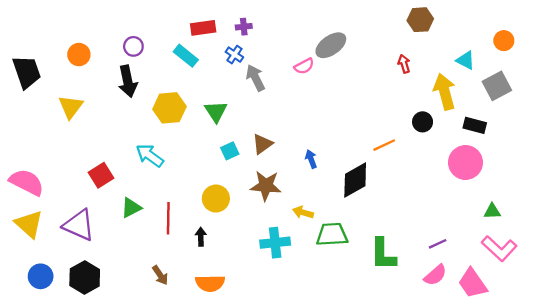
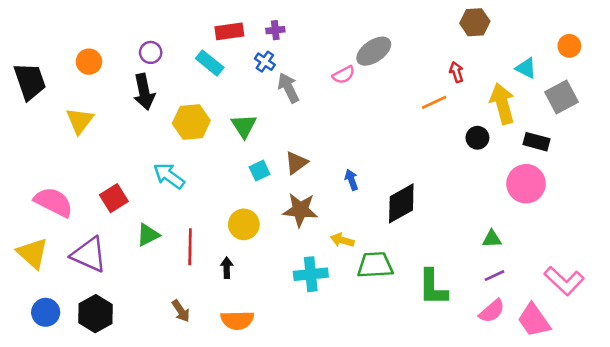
orange line: (384, 145) -> (434, 102), moved
pink semicircle: (27, 182) -> (54, 202), moved
green triangle: (492, 211) -> (492, 239), moved

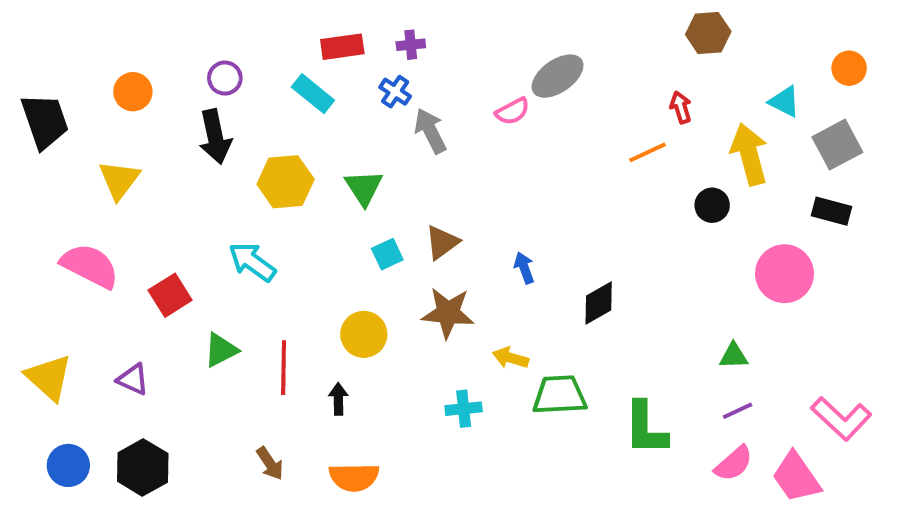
black rectangle: (537, 142) -> (831, 211), moved
pink semicircle: (54, 202) -> (90, 266), moved
black diamond: (401, 203) -> (599, 303), size x0.7
purple triangle: (89, 255) -> (133, 379), size x0.6
cyan cross: (311, 274) -> (464, 409), size x0.7

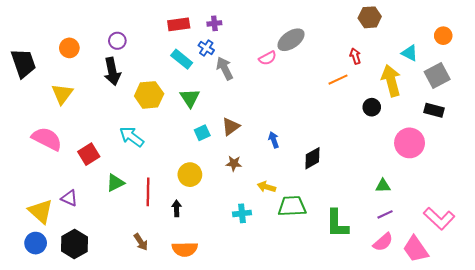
cyan rectangle: (313, 94) -> (182, 59), moved
brown star: (448, 313) -> (234, 163), size x0.6
yellow triangle: (49, 377) -> (41, 211), moved

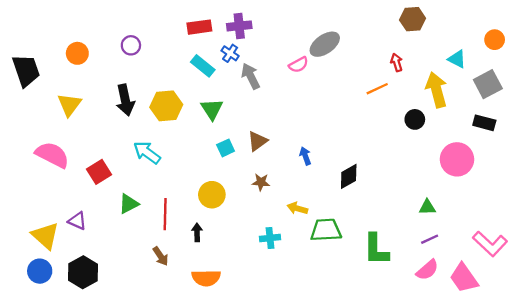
purple cross: (214, 23) -> (239, 26), size x1.5
black arrow: (112, 71) -> (125, 100), moved
brown arrow: (141, 242) -> (161, 256), moved

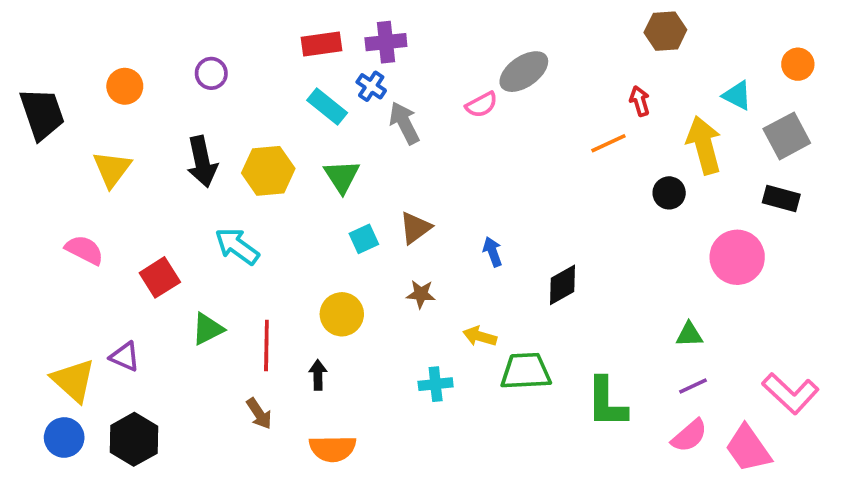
pink semicircle: (52, 155) -> (84, 250), size x0.7

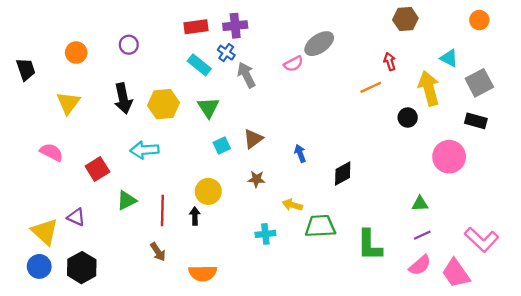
orange circle: (798, 64) -> (479, 20), moved
black trapezoid: (42, 114) -> (26, 69), size x0.7
cyan arrow: (237, 246) -> (144, 150), turned -40
black arrow: (318, 375) -> (195, 216), moved

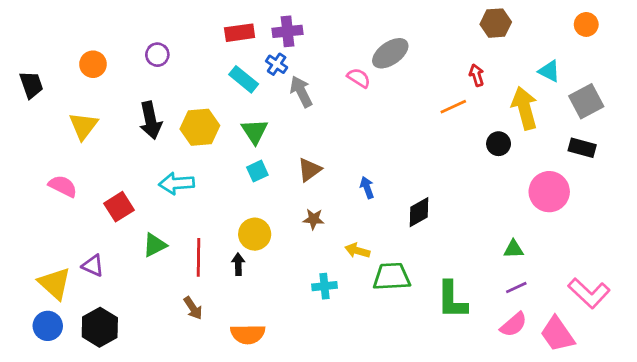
pink semicircle: (293, 64) -> (359, 78), turned -120
cyan square: (222, 145) -> (257, 171), moved

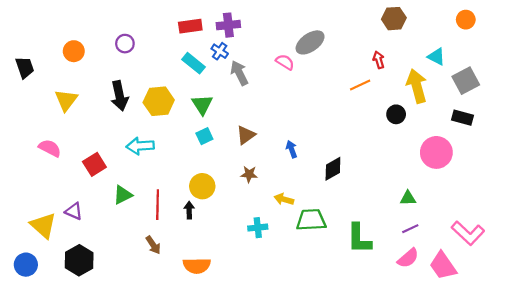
blue circle: (48, 326) -> (26, 265), moved

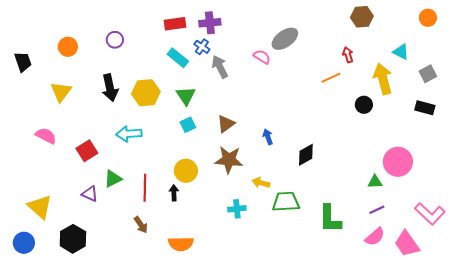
gray square: (466, 81) -> (428, 74), size x0.7
pink circle: (436, 152) -> (398, 162), moved
brown star: (249, 174) -> (229, 160), size x1.8
purple triangle: (74, 211) -> (90, 194), moved

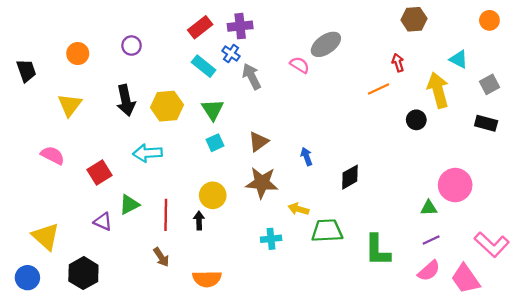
red rectangle: (175, 24) -> (200, 27), turned -30

